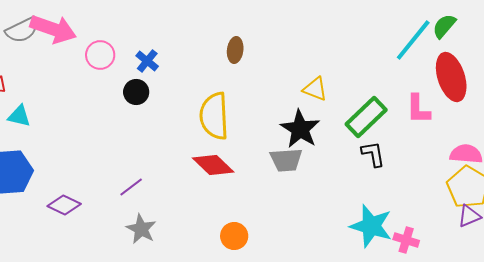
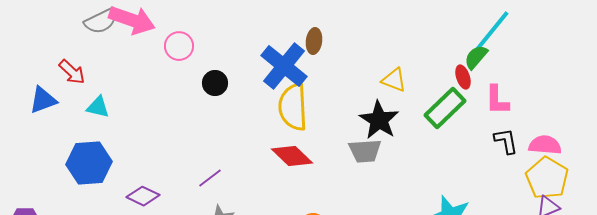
green semicircle: (444, 26) -> (476, 57), moved
blue cross: (147, 61) -> (284, 66), moved, size x2.0
red ellipse: (451, 77) -> (463, 77), moved, size x0.5
black L-shape: (373, 154) -> (506, 141), moved

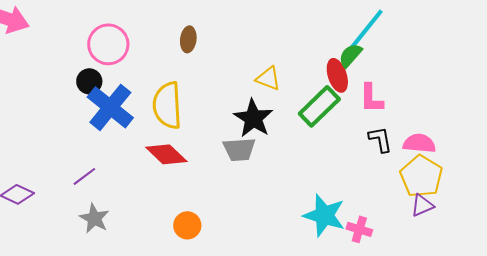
pink circle: (179, 46) -> (108, 44), moved, size x1.4
blue cross: (284, 66) -> (110, 107), moved
red ellipse: (463, 77) -> (337, 75), size x1.4

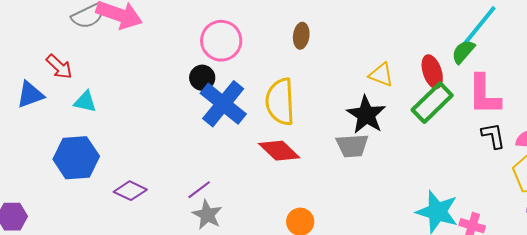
red ellipse: (337, 75) -> (432, 72), moved
pink L-shape: (371, 98) -> (484, 95), size x1.4
purple line: (84, 176) -> (199, 190), moved

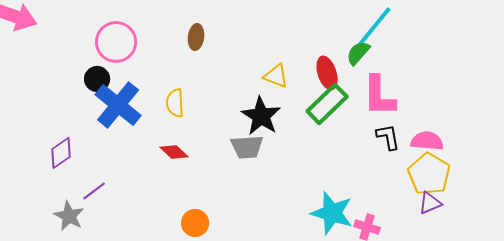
yellow semicircle: (280, 102) -> (175, 103), size x0.6
red diamond: (279, 151) -> (174, 152), size x0.7
purple diamond: (130, 191) -> (61, 153), moved, turned -60
gray star: (207, 215) -> (69, 216), moved

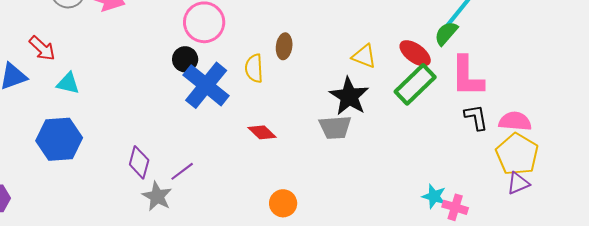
brown ellipse: (196, 37) -> (284, 46), moved
red ellipse: (327, 73) -> (415, 53), turned -36
yellow semicircle: (175, 103) -> (254, 68), moved
purple diamond: (61, 153) -> (139, 162), moved, turned -40
cyan star: (332, 213) -> (434, 196), moved, size x0.6

